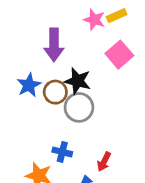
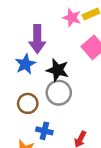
blue star: (29, 85) -> (25, 64), moved
brown circle: (55, 92) -> (28, 103), moved

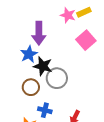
black star: (58, 70) -> (43, 66), moved

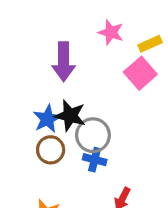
yellow rectangle: (84, 12) -> (150, 44), moved
blue star: (29, 54) -> (47, 119), moved
blue cross: (45, 110) -> (95, 160), moved

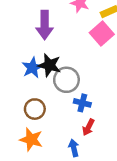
brown circle: (51, 150) -> (35, 109), moved
blue cross: (95, 160) -> (82, 103), moved

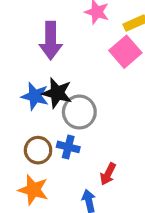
blue star: (32, 68) -> (35, 96), turned -30
blue cross: (82, 103) -> (68, 147), moved

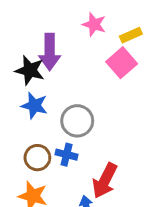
black star: (57, 93) -> (30, 70), moved
red arrow: (108, 174) -> (105, 181), size x1.6

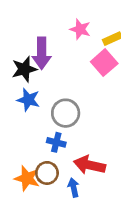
black star: (30, 70) -> (24, 69), turned -30
brown circle: (37, 158) -> (47, 173), moved
red arrow: (105, 181) -> (90, 165), turned 76

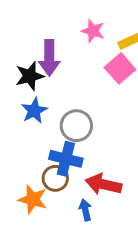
blue star: (28, 100) -> (34, 111), turned 30
blue cross: (56, 142) -> (66, 159), size x1.5
brown circle: (47, 173) -> (55, 178), moved

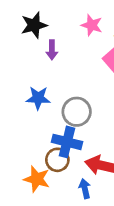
purple arrow: (49, 58) -> (52, 50), size x0.6
black star: (30, 76) -> (34, 25), moved
blue star: (34, 111) -> (38, 98), turned 30

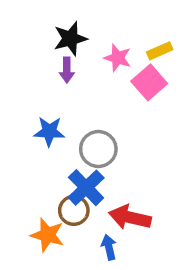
black star: (34, 25) -> (70, 39), moved
pink star: (92, 25) -> (118, 58), moved
blue cross: (67, 142) -> (86, 188), turned 32

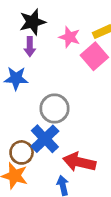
blue star: (49, 131) -> (16, 78), moved
brown circle: (74, 210) -> (22, 152), moved

